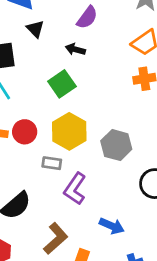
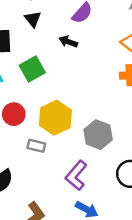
green square: (62, 84) -> (32, 69), moved
purple L-shape: (75, 189) -> (76, 175), moved

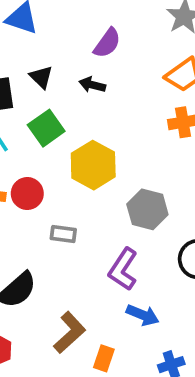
black triangle: (33, 19) -> (41, 77), moved
yellow hexagon: (55, 118) -> (93, 165), moved

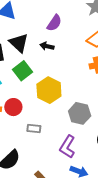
black triangle: (41, 77) -> (19, 43), size x1.5

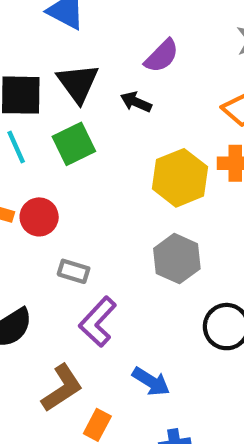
yellow hexagon: (49, 90) -> (180, 178), moved
purple L-shape: (67, 147) -> (98, 322), moved

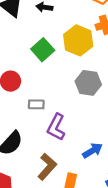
green square: (74, 144) -> (43, 50), moved
blue arrow: (151, 382) -> (93, 151), turned -48

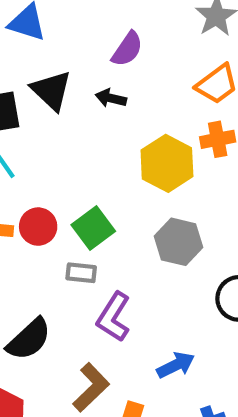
green square: (43, 50) -> (93, 228), moved

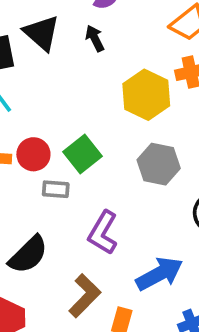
black arrow: (111, 98) -> (95, 38), turned 52
gray rectangle: (81, 273) -> (56, 189), moved
blue arrow: (176, 365) -> (159, 274), size x1.4

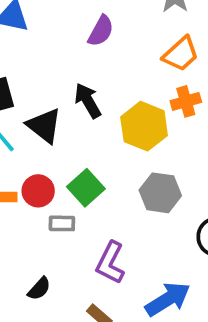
black triangle: (42, 33) -> (44, 126), moved
black arrow: (95, 38) -> (88, 101), moved, size x1.4
black semicircle: (28, 255) -> (39, 289), size x0.6

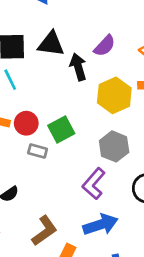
purple semicircle: (101, 31) -> (105, 46), moved
black triangle: (44, 126) -> (51, 44), moved, turned -44
purple L-shape: (110, 263) -> (94, 184), moved

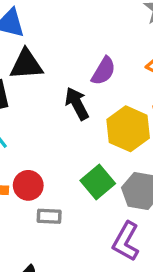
black triangle: (51, 44) -> (26, 65), moved
green square: (61, 129) -> (98, 182), moved

